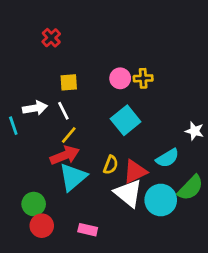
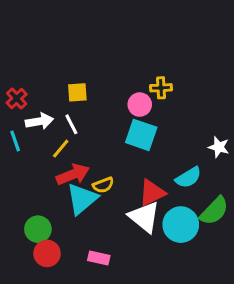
red cross: (51, 38) -> (17, 98), moved
pink circle: (120, 78) -> (140, 105), moved
cyan square: (126, 120) -> (141, 135), turned -32
yellow line: (69, 135) -> (61, 149), moved
yellow semicircle: (111, 165) -> (103, 185), moved, turned 48

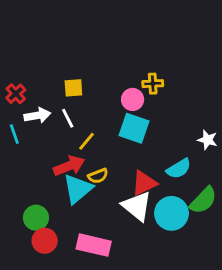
yellow line: (61, 149) -> (86, 141), moved
pink rectangle: (99, 258) -> (94, 245), size x1.6

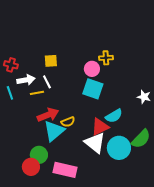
red cross: (16, 94) -> (11, 65), turned -32
yellow line: (86, 141) -> (37, 93), moved, turned 40
cyan semicircle: (179, 169) -> (114, 116), moved
green circle: (36, 218) -> (39, 155), moved

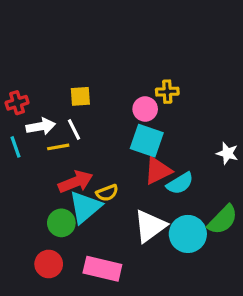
red cross: (11, 65) -> (17, 103), turned -32
red triangle: (100, 127) -> (158, 171), moved
white triangle: (95, 143) -> (150, 226), turned 45
green circle: (39, 155) -> (61, 223), moved

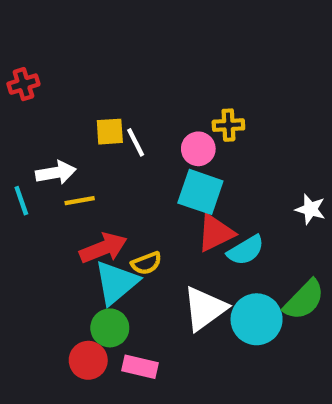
red cross: (17, 103) -> (23, 84), moved
white line: (74, 130) -> (136, 142), moved
green circle: (61, 223) -> (110, 328), moved
red circle: (49, 264) -> (88, 360), moved
pink rectangle: (102, 269) -> (140, 367), size x0.7

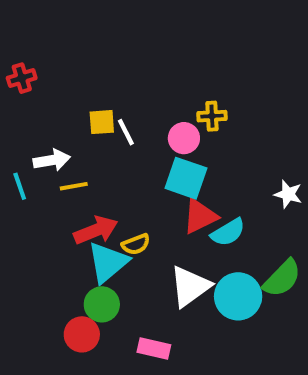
pink rectangle: (140, 367) -> (154, 348), moved

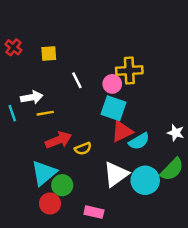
red cross: (22, 78) -> (13, 47), turned -35
yellow cross: (212, 116) -> (129, 71), size x1.5
yellow square: (102, 122) -> (49, 53), moved
white star: (288, 194) -> (176, 133), moved
cyan triangle: (108, 262) -> (44, 173), moved

